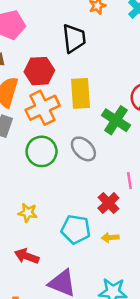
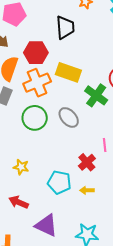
yellow rectangle: (81, 93) -> (68, 72), turned -70

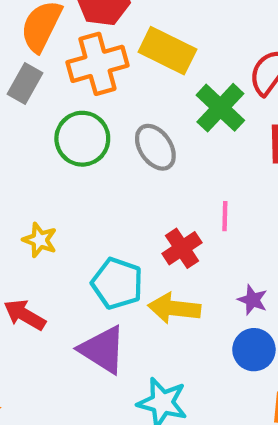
yellow arrow: (87, 190) -> (174, 308), size x1.6
purple triangle: (46, 225) -> (103, 350), moved

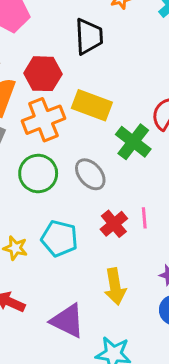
red cross: (182, 248) -> (114, 224), moved
cyan pentagon: (117, 283) -> (59, 238), moved
yellow arrow: (174, 308) -> (115, 287), turned -100

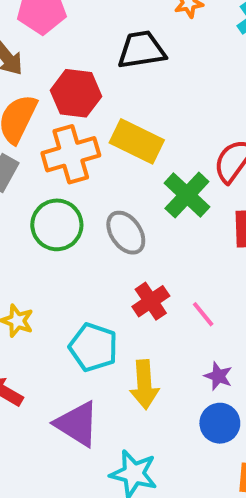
black trapezoid: (89, 36) -> (142, 50), turned -102
pink line: (144, 218) -> (203, 314), moved, turned -40
cyan pentagon: (59, 238) -> (93, 347), moved

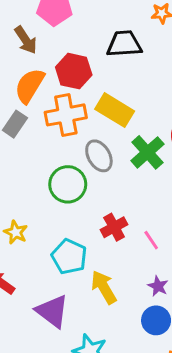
green circle: (57, 225) -> (68, 184), moved
gray ellipse: (126, 233) -> (99, 156), moved
yellow arrow: (144, 385) -> (104, 287), turned 148

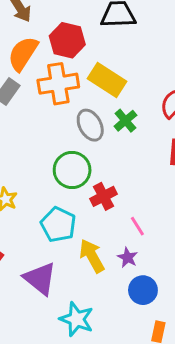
green cross: (147, 152) -> (125, 121), moved, size x0.7
green circle: (68, 184) -> (72, 170), moved
pink line: (151, 240) -> (137, 226), moved
purple star: (158, 286) -> (128, 257), moved

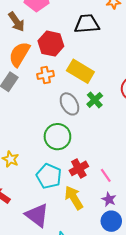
orange cross: (58, 84) -> (46, 75), size x0.6
red cross: (104, 196) -> (79, 168), moved
purple star: (128, 257) -> (109, 199), moved

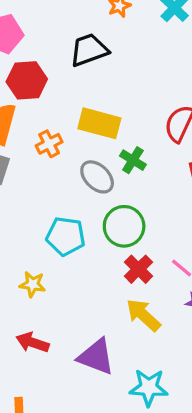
red hexagon: (51, 44) -> (27, 80), moved
green circle: (57, 137) -> (124, 226), moved
cyan pentagon: (49, 176) -> (66, 236), moved

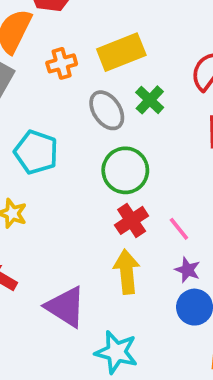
yellow rectangle: (99, 123) -> (121, 52), turned -48
cyan pentagon: (66, 236) -> (36, 152), moved
yellow arrow: (143, 315) -> (127, 272), turned 30

